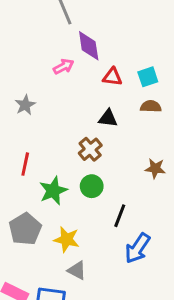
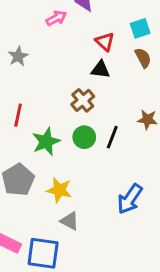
red triangle: (112, 77) -> (105, 42), moved, turned 36
brown semicircle: (151, 106) -> (143, 58), turned 60
black line: (120, 216) -> (112, 137), moved

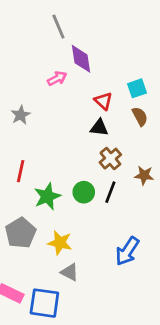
brown cross: (83, 100) -> (110, 159), moved

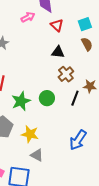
red triangle: (103, 101) -> (57, 25), moved
black line: (110, 192) -> (75, 98), moved

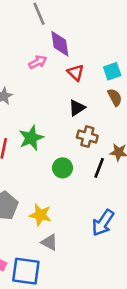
black triangle: (58, 52) -> (77, 108), turned -40
brown cross: (66, 74) -> (87, 137), turned -35
green star: (21, 101) -> (31, 138), moved

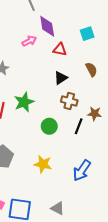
cyan square: (112, 71) -> (87, 34), moved
red triangle: (76, 73) -> (60, 49), turned -32
yellow star: (40, 215) -> (43, 164), moved
gray triangle: (49, 242) -> (58, 208), moved

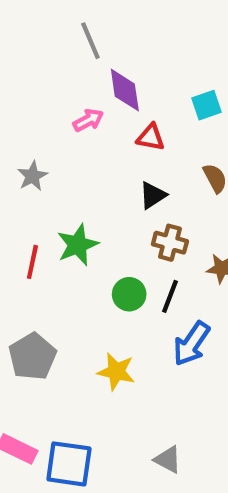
black line: (79, 126) -> (170, 296), moved
blue arrow: (82, 170) -> (191, 344), moved
gray triangle: (58, 208) -> (168, 460), moved

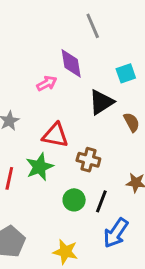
gray line: (90, 41) -> (93, 26), moved
red triangle: (151, 137) -> (55, 135), moved, size x1.4
black triangle: (153, 195) -> (101, 102), moved, size x1.4
brown cross: (170, 243) -> (88, 160), moved

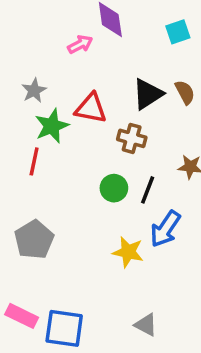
black triangle: (101, 102) -> (148, 94), moved
green star: (40, 167) -> (52, 126), moved
yellow star: (65, 252) -> (128, 252), moved

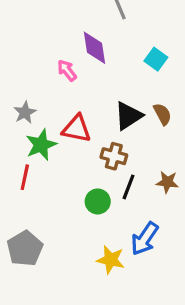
cyan square: (178, 32) -> (156, 59), turned -35
pink arrow: (80, 44) -> (67, 70), turned -100
black line: (148, 190) -> (128, 187), moved

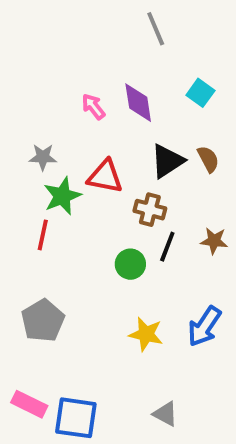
purple diamond: (94, 48) -> (138, 103), moved
gray star: (25, 112) -> (43, 157), turned 30
blue arrow: (145, 239) -> (204, 326), moved

